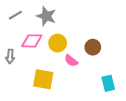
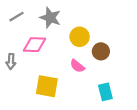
yellow circle: (58, 43) -> (80, 37), moved
cyan rectangle: (108, 83) -> (105, 92), moved

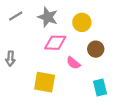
yellow circle: (80, 37) -> (82, 22), moved
pink diamond: (35, 45) -> (55, 43), moved

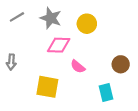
brown circle: (96, 49) -> (121, 64), moved

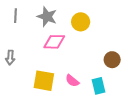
gray line: (17, 17) -> (15, 16), turned -56
pink semicircle: (78, 67) -> (72, 81), moved

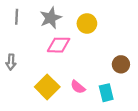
gray star: (47, 17) -> (51, 18), turned 30
yellow square: (44, 81) -> (47, 87), turned 35

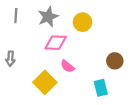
pink semicircle: (78, 87) -> (67, 66), moved

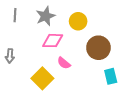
brown circle: (115, 61) -> (98, 48), moved, size x1.5
cyan rectangle: (101, 88) -> (111, 76), moved

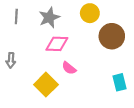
yellow circle: (78, 21) -> (90, 13), moved
brown circle: (98, 48) -> (112, 36), moved

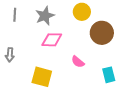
pink semicircle: (69, 68) -> (78, 62), moved
yellow square: (46, 85) -> (42, 77), turned -30

